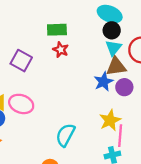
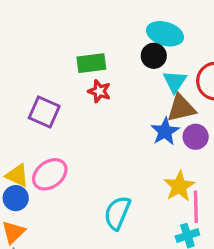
black circle: (112, 30) -> (154, 56), moved
pink ellipse: (21, 104) -> (50, 174), turned -50

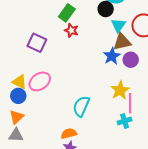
green rectangle: (91, 63) -> (67, 13), turned -48

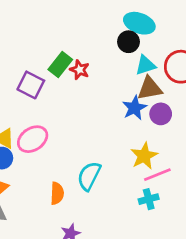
green rectangle: (67, 13) -> (60, 64), moved
cyan triangle: (118, 25) -> (145, 65), turned 35
pink line: (130, 103) -> (157, 175), turned 66
orange semicircle: (69, 134) -> (57, 193), moved, turned 105

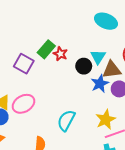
black circle: (128, 42) -> (84, 66), moved
cyan triangle: (145, 65) -> (98, 57), moved, turned -42
cyan semicircle: (89, 176) -> (66, 120), moved

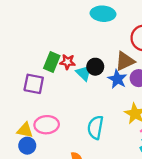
cyan triangle: (98, 57) -> (84, 73), moved
pink ellipse: (23, 104) -> (47, 125), turned 45

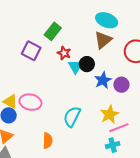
brown triangle: (125, 61) -> (103, 40), moved, turned -30
green rectangle: (52, 62) -> (53, 31), moved
purple square: (34, 84) -> (31, 51), moved

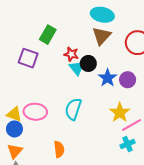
red star: (64, 53) -> (71, 54), moved
cyan semicircle: (72, 117) -> (73, 109), moved

